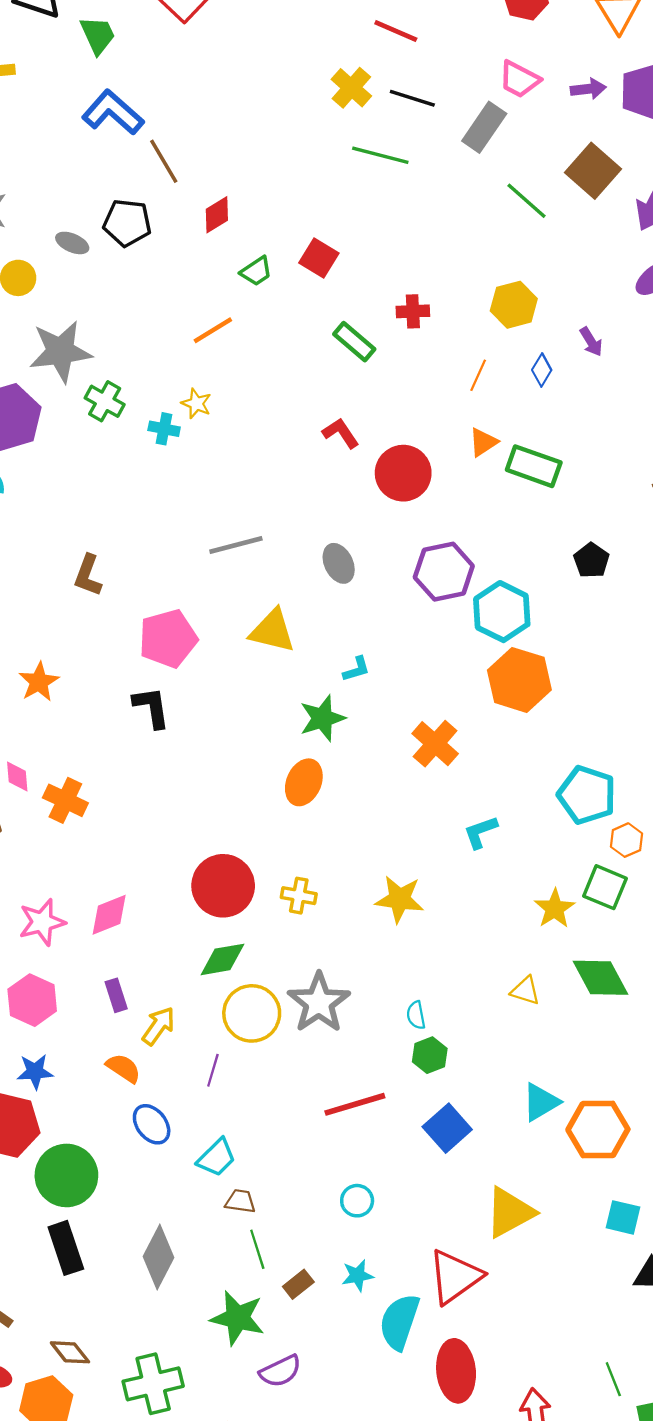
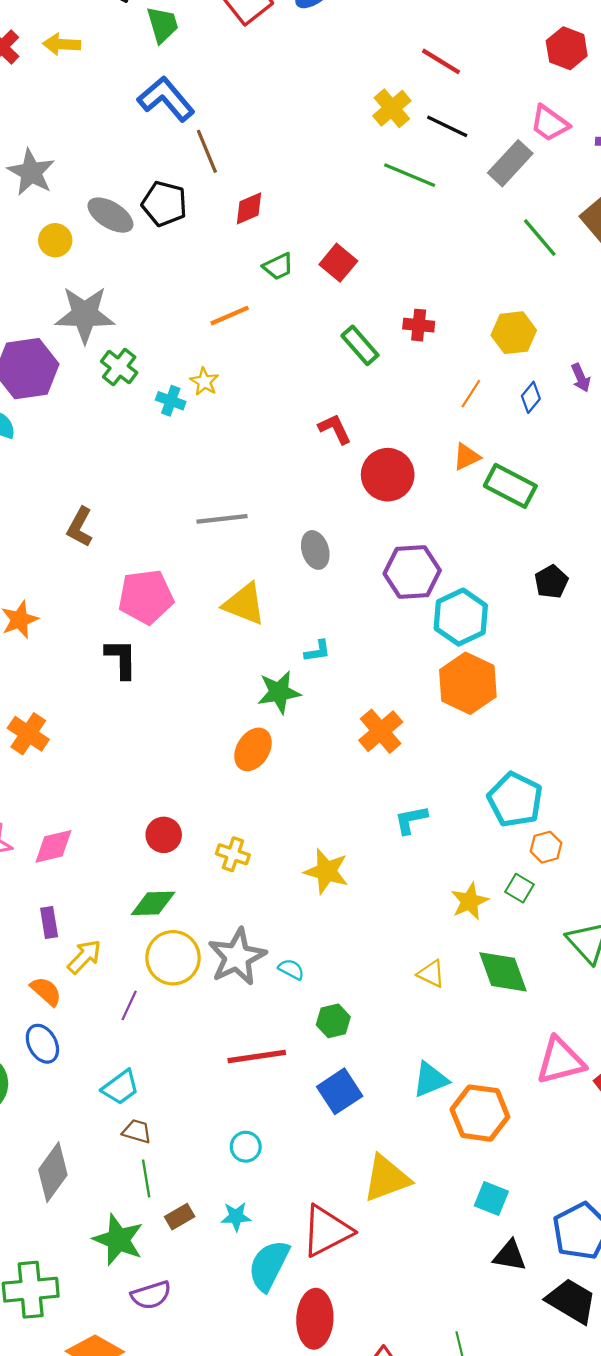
gray ellipse: (72, 243) -> (110, 215), size x1.5
red circle: (223, 886) -> (164, 835), size x0.6
green square: (605, 887) -> (519, 888), size x0.7
cyan semicircle: (416, 1015) -> (291, 969), moved, turned 120
blue ellipse: (152, 1124) -> (42, 1044), moved

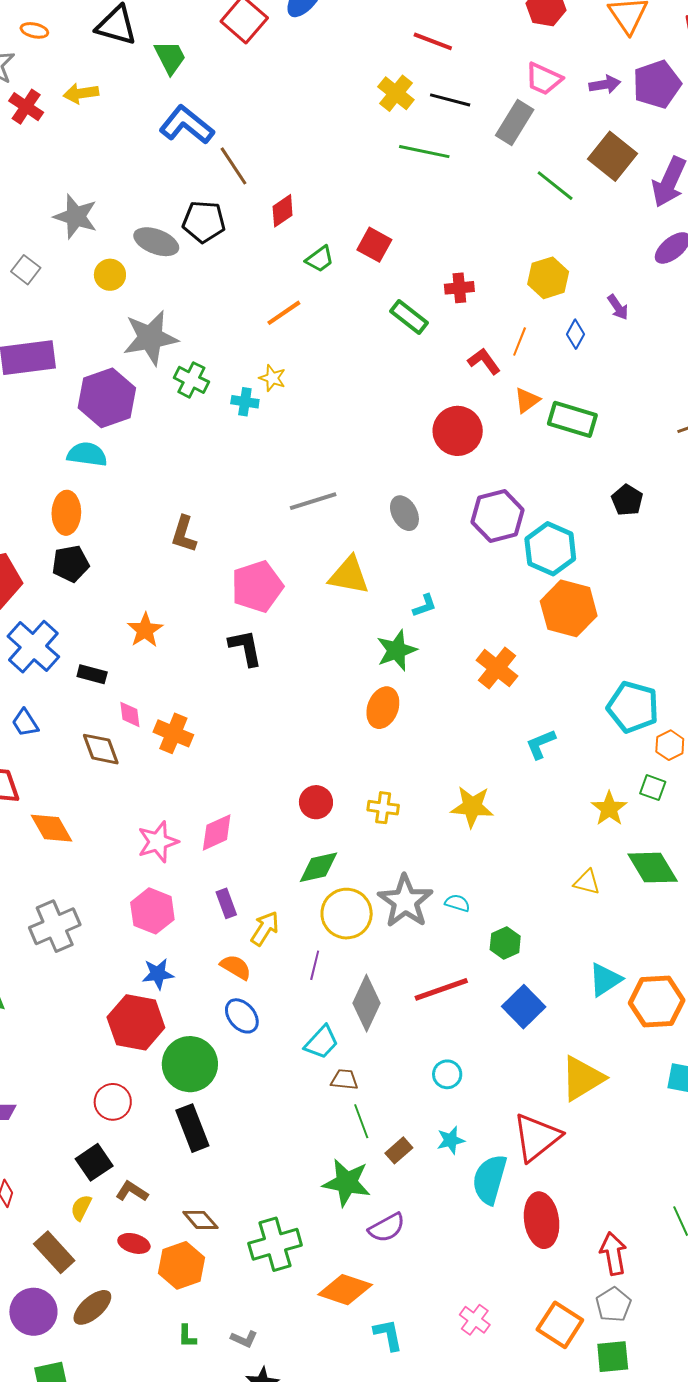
red L-shape: (335, 429) -> (484, 361), moved
gray diamond: (53, 1172) -> (367, 1003), moved

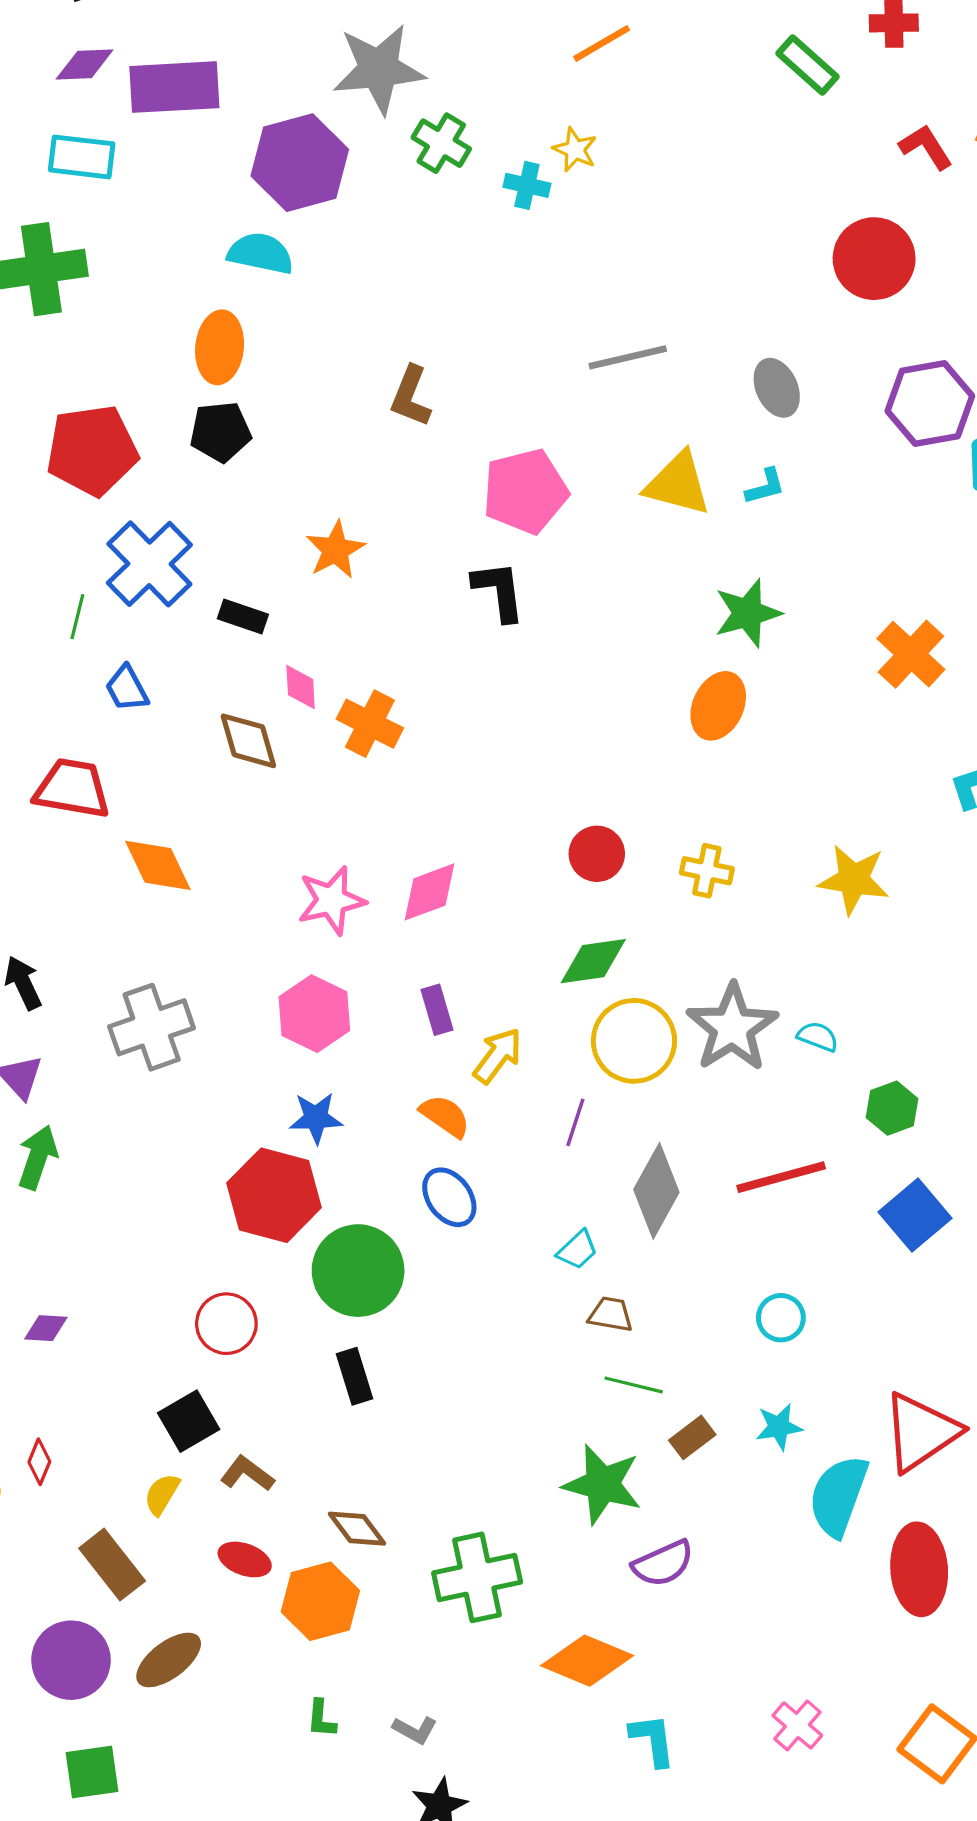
cyan L-shape: (425, 606) -> (765, 486), moved
cyan trapezoid: (321, 1042) -> (577, 1250), size x0.7
green line: (361, 1121) -> (634, 1385), turned -60
black rectangle: (192, 1128) -> (355, 1376), size x0.7

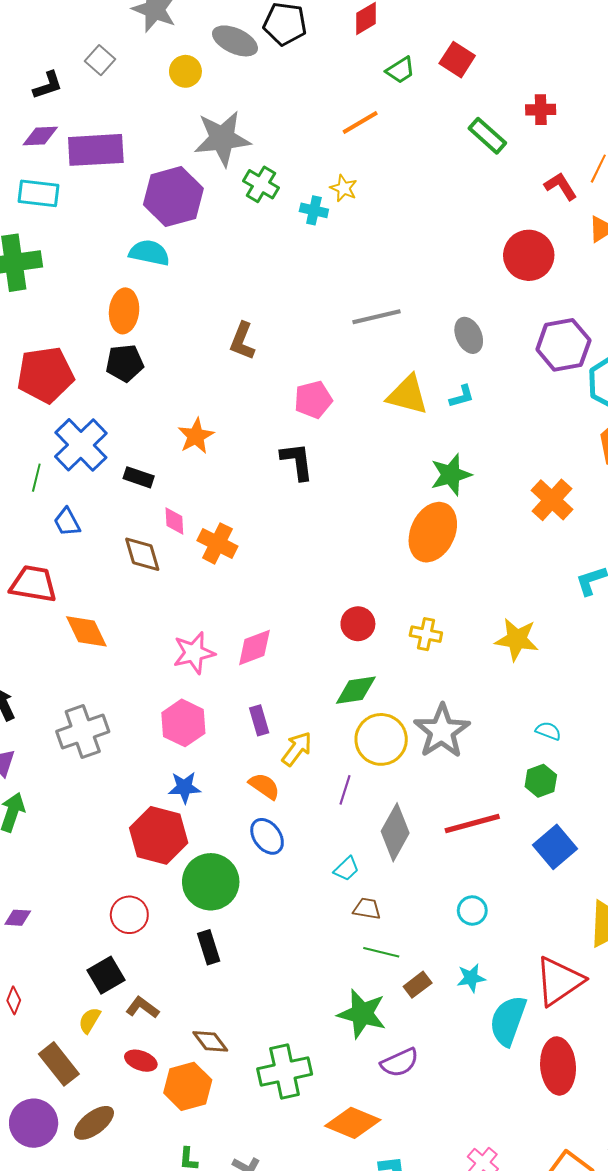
pink pentagon: (525, 491) -> (313, 400), size x0.7
orange ellipse: (718, 706) -> (433, 532), size x1.4
cyan semicircle: (818, 1037) -> (548, 731), moved

